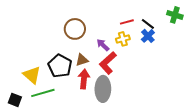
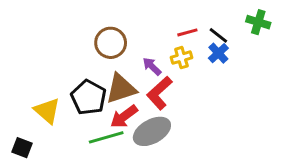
brown triangle: (82, 60) -> (121, 89), size x1.6
red arrow: (84, 79) -> (124, 117), turned -132
gray ellipse: (103, 89) -> (152, 131), turned 60
green line: (43, 93) -> (106, 137), moved

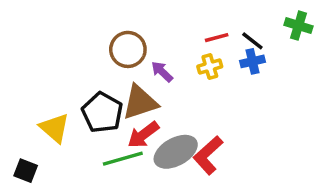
blue cross: (218, 53) -> (252, 61), turned 30
purple arrow: (152, 66) -> (162, 72), moved
red L-shape: (159, 93) -> (208, 155), moved

